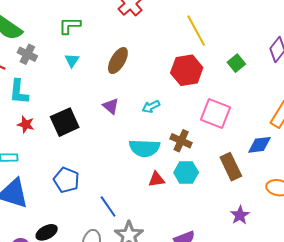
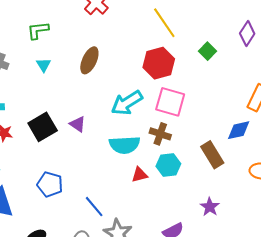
purple triangle: (111, 106) -> (78, 124), moved
cyan arrow: (151, 107) -> (127, 103), size x1.8
pink square: (215, 114) -> (170, 102), moved
purple star: (240, 215) -> (210, 207), moved

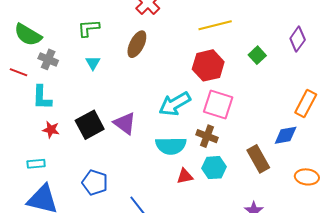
yellow line: (164, 23) -> (215, 25), turned -72
brown ellipse: (89, 60) -> (137, 44), moved
purple triangle: (78, 124) -> (125, 123), size x1.4

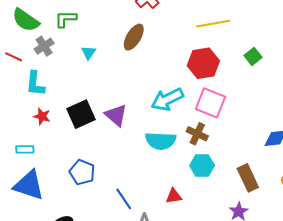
green L-shape: (89, 28) -> (66, 19), moved
gray cross: (48, 59) -> (44, 46), turned 30
brown rectangle: (258, 159) -> (248, 178), moved
red triangle: (185, 176) -> (174, 196), moved

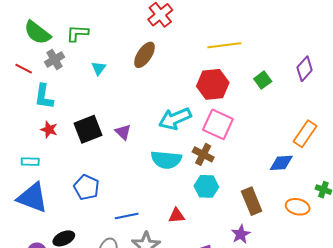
purple triangle: (116, 115) -> (123, 132), size x0.7
blue line: (124, 199) -> (127, 216), turned -70

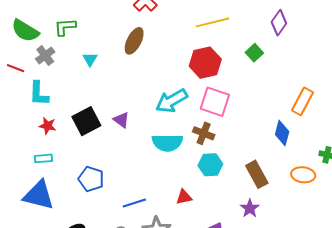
purple diamond: (305, 69) -> (279, 23), moved
cyan rectangle: (30, 162) -> (43, 158), moved
blue diamond: (281, 163) -> (282, 133), turned -65

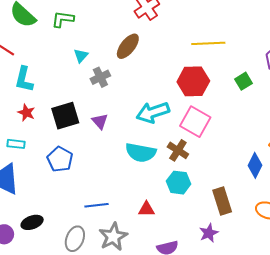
gray cross: (45, 55) -> (100, 77), moved
blue pentagon: (91, 179) -> (60, 159), moved

